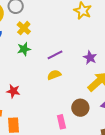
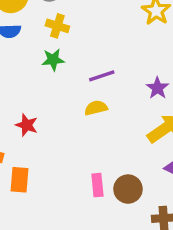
yellow cross: (24, 28) -> (57, 26), turned -32
brown circle: (80, 108) -> (128, 189), moved

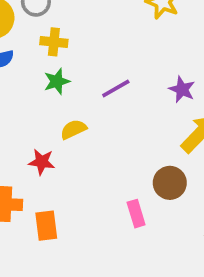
yellow semicircle: (96, 108) -> (73, 129), moved
brown circle: (128, 189) -> (170, 183), moved

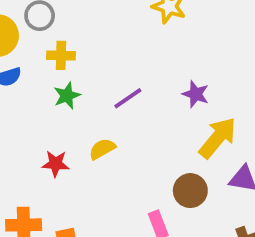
yellow semicircle: (73, 129) -> (102, 149), moved
red star: (42, 162) -> (56, 164), moved

